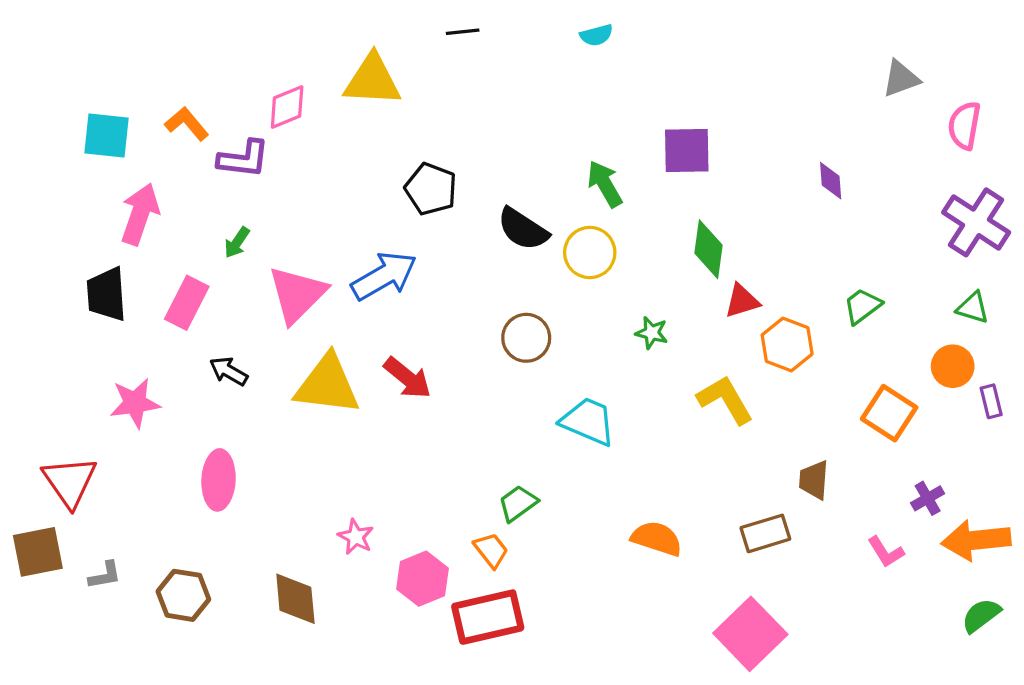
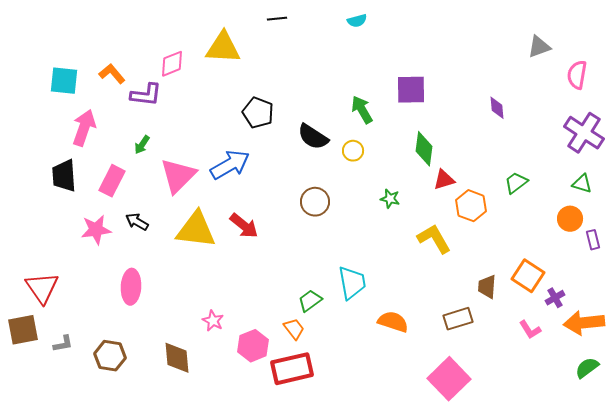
yellow circle: (590, 253) -> (353, 151), size x0.7
pink star: (135, 403) -> (96, 230), moved
orange square: (889, 413) -> (528, 276), moved
cyan trapezoid: (588, 421) -> (352, 283), moved, turned 57

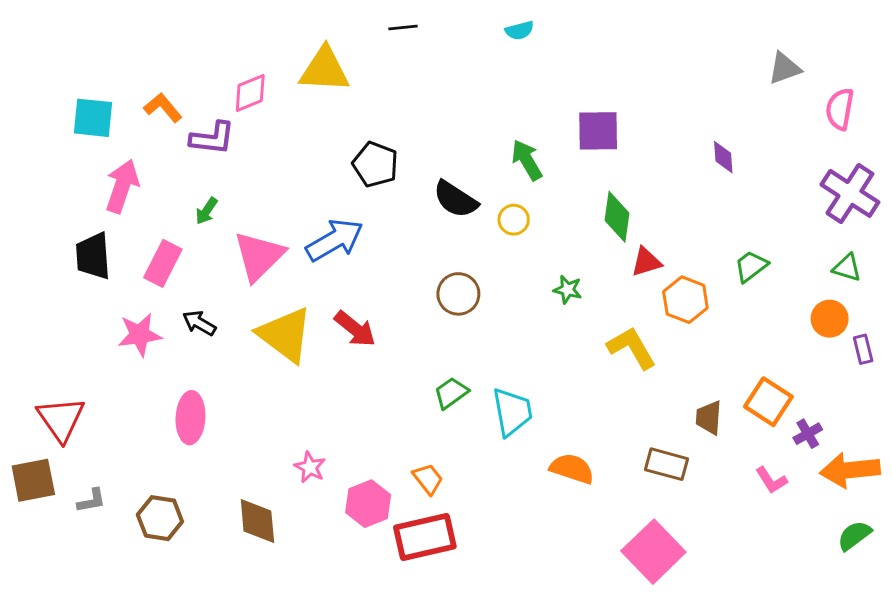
yellow triangle: (196, 230) -> (285, 335), turned 30
green trapezoid: (310, 301) -> (451, 393), moved
brown rectangle: (458, 319) -> (667, 464), turned 32

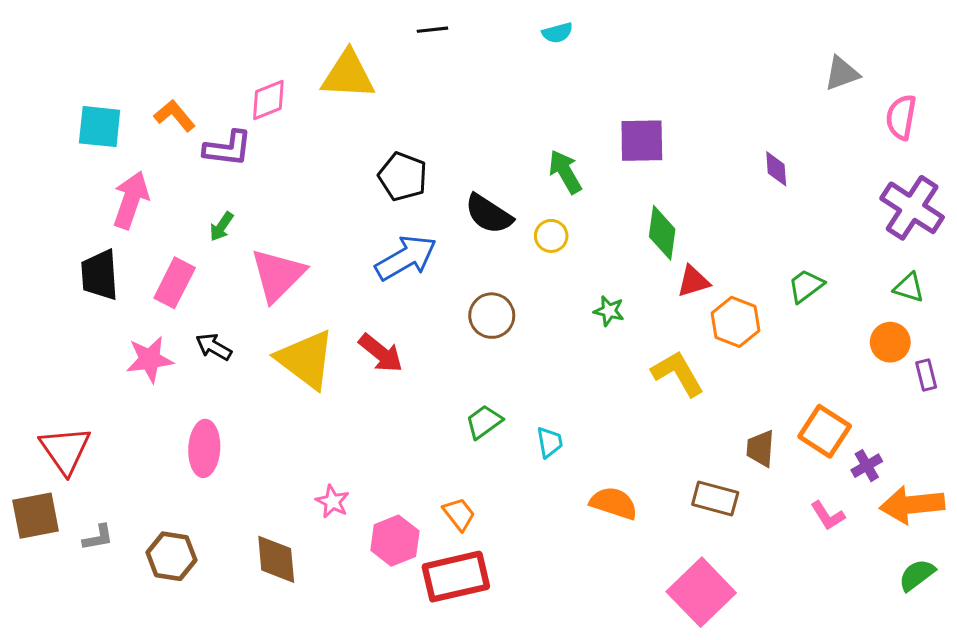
blue arrow: (335, 240) -> (406, 258), moved
cyan trapezoid: (512, 412) -> (550, 442), size x0.6

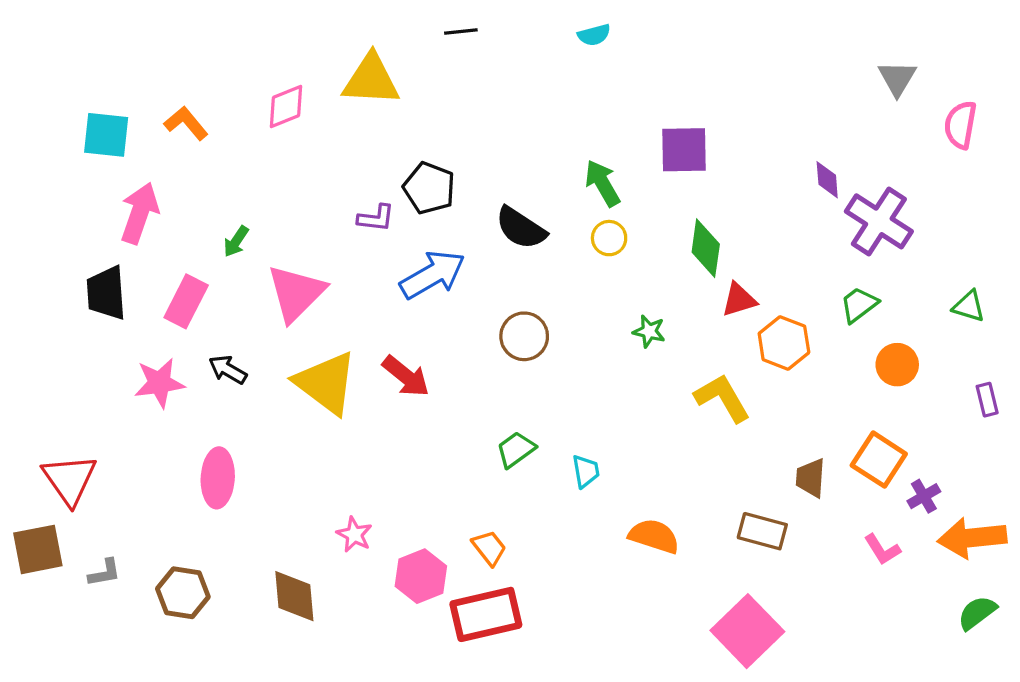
gray triangle: (842, 73) -> (897, 78), turned -39
purple L-shape: (228, 148) -> (376, 218), moved, size x0.7
purple cross: (912, 208) -> (879, 221), moved
yellow circle: (551, 236) -> (609, 238), moved
orange circle: (890, 342) -> (897, 365), moved

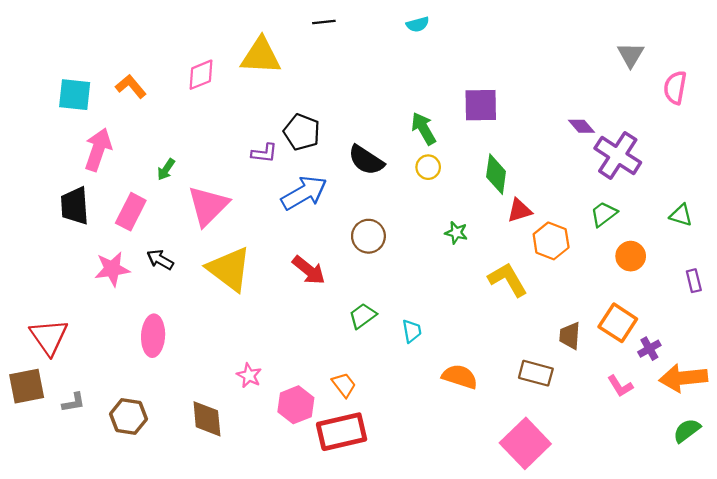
purple diamond: (827, 180) -> (581, 126), turned -36
red arrow: (406, 376) -> (309, 270), moved

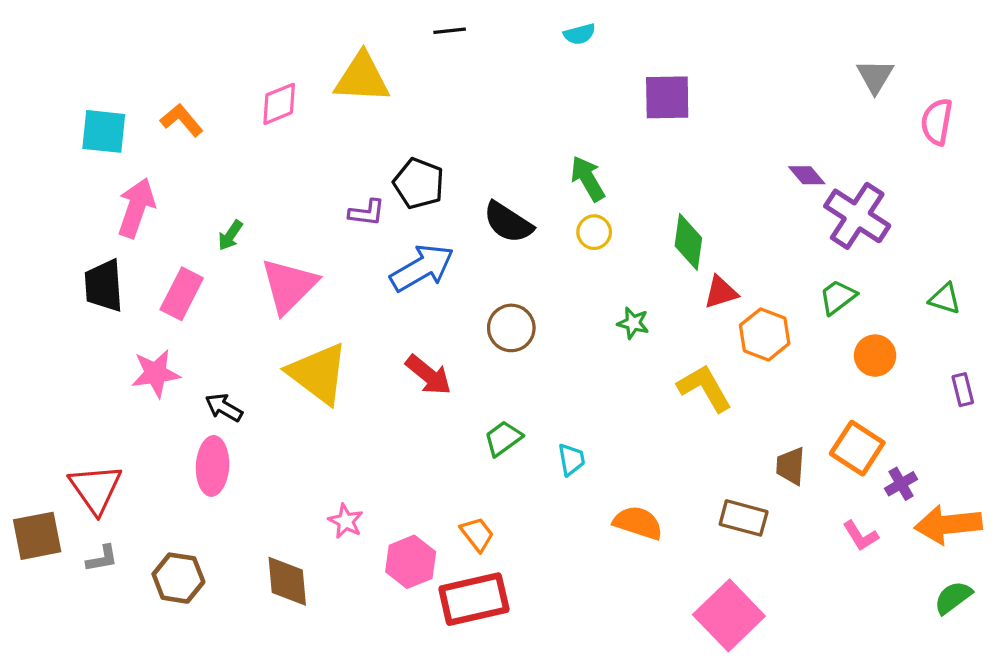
purple square: (481, 105) -> (667, 97), moved
black arrow: (160, 260) -> (224, 408), moved
red triangle: (49, 337) -> (96, 489), moved

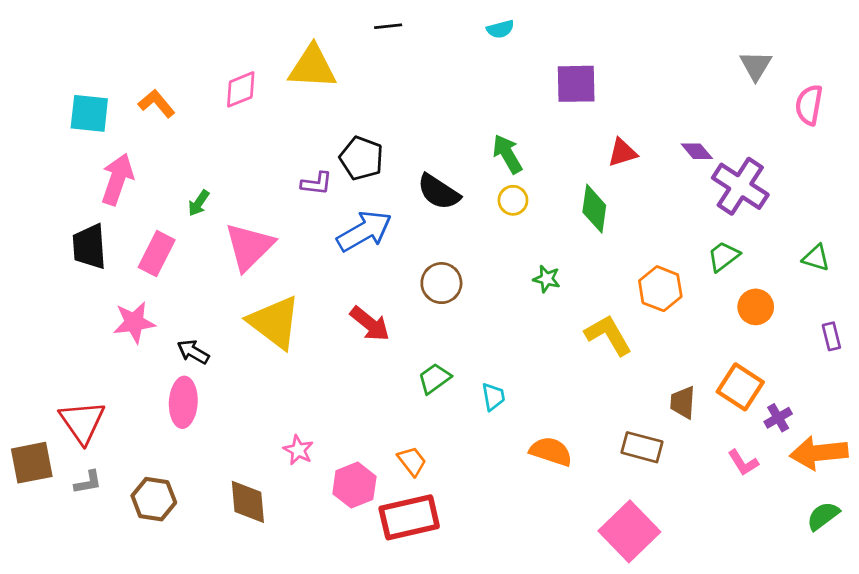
red triangle: (721, 292) -> (622, 153), moved

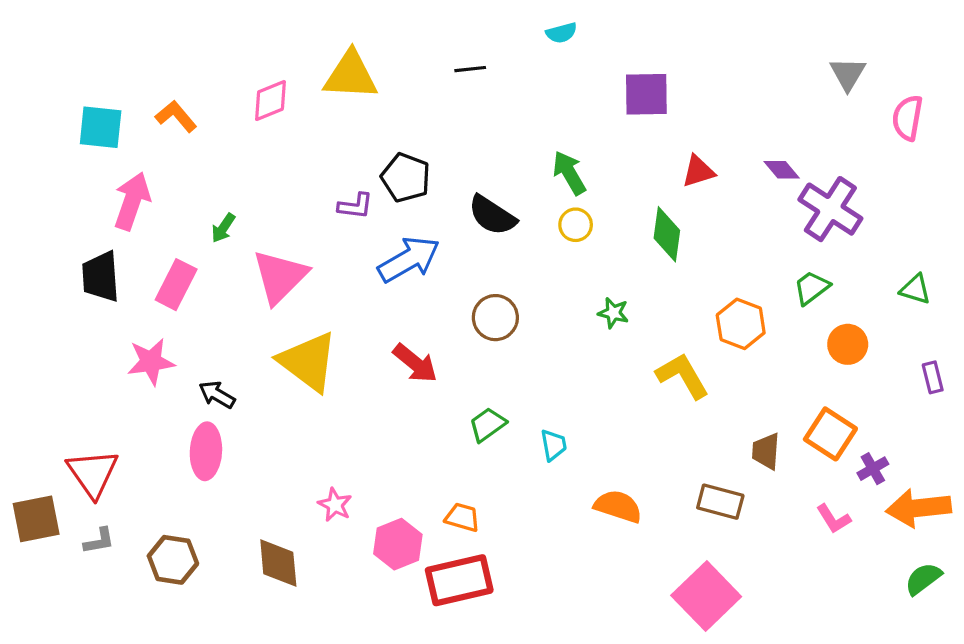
black line: (388, 26) -> (470, 69), moved
orange trapezoid: (412, 461) -> (462, 517), turned -36

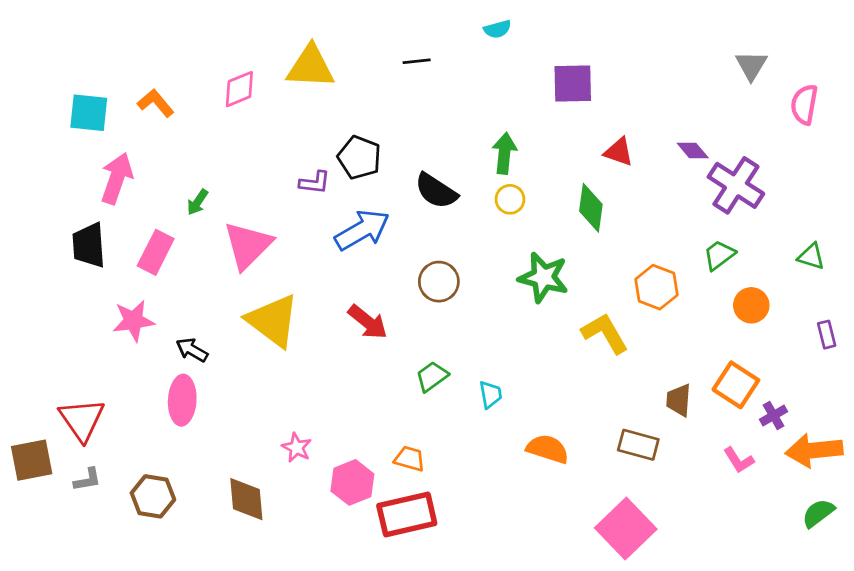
red triangle: (698, 171) -> (619, 152), turned 36
green arrow: (569, 173) -> (504, 153), turned 36
green star: (613, 313) -> (543, 277), size x1.8

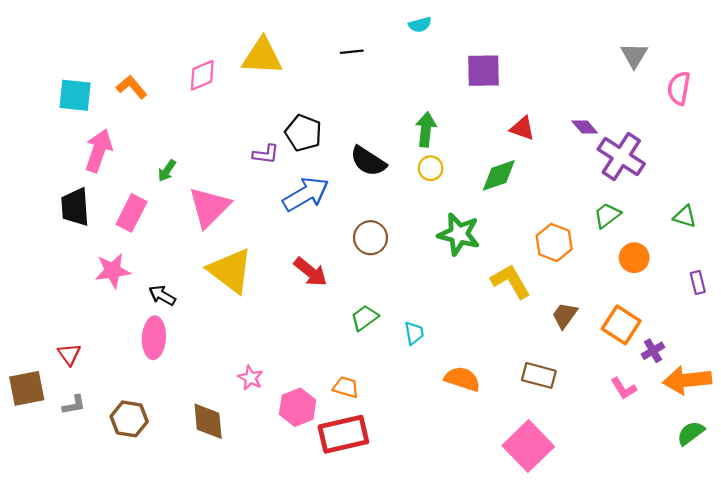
green diamond: (591, 208) -> (499, 175), turned 63
brown trapezoid: (679, 400) -> (565, 315), moved, turned 32
red triangle: (82, 420) -> (69, 354), size x0.6

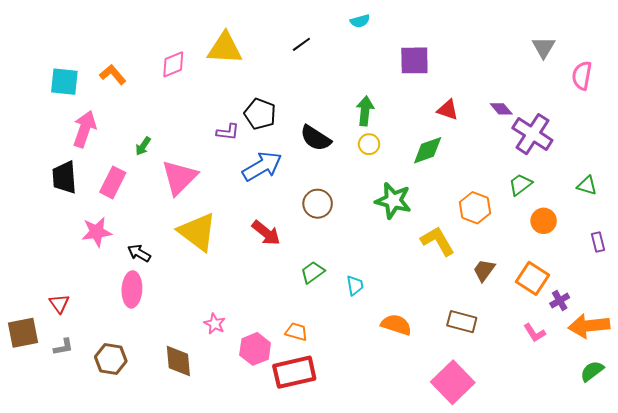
black line: (352, 52) -> (301, 44), turned -30

